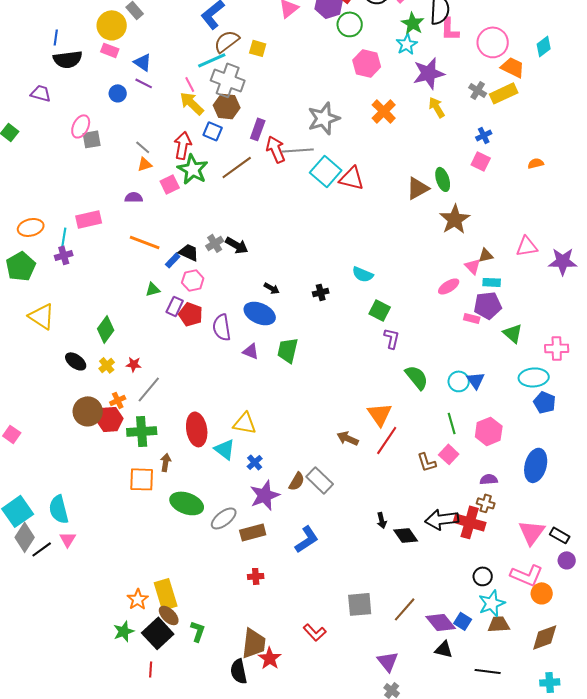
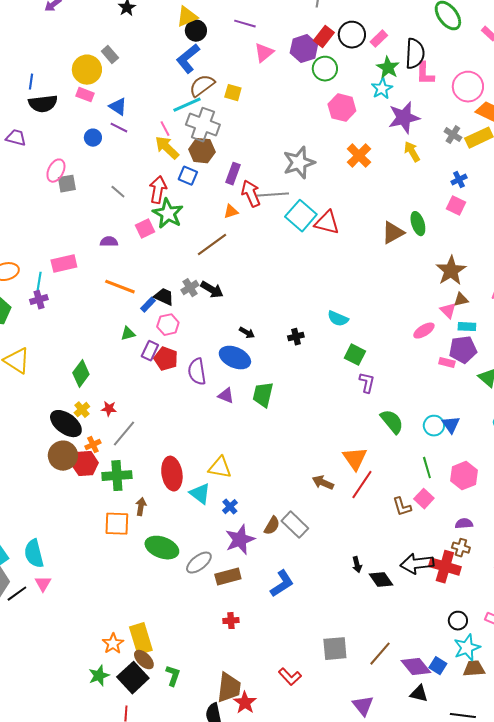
orange triangle: (145, 164) -> (231, 212), moved
brown line: (237, 167) -> (212, 245), moved
brown star: (455, 219) -> (451, 271), moved
black ellipse: (76, 361) -> (66, 424), moved, size x1.5

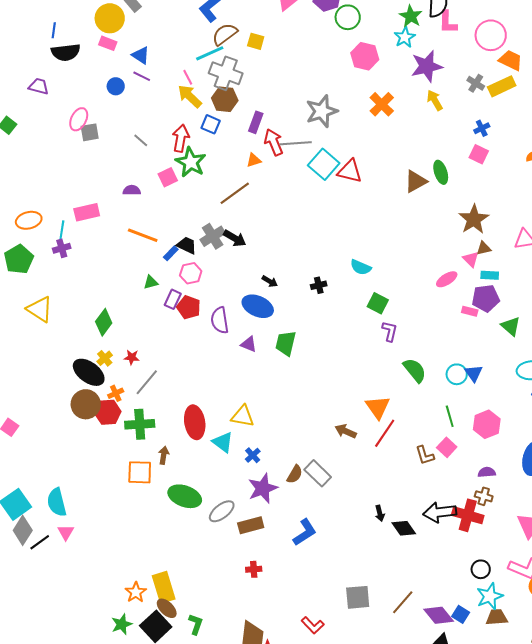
gray cross: (190, 288) -> (213, 236), size x1.4

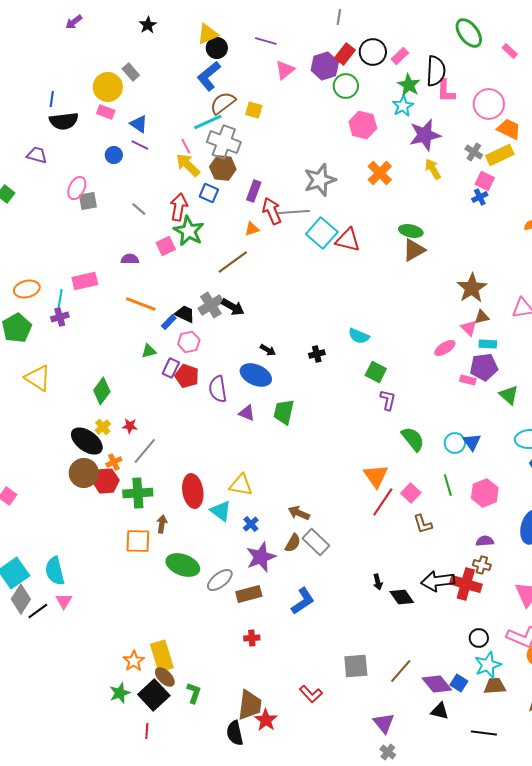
pink square: (479, 154) -> (485, 181), moved
green ellipse: (441, 172) -> (411, 231), moved, turned -60
brown arrow: (346, 431) -> (299, 513), moved
pink square: (447, 447) -> (411, 493), moved

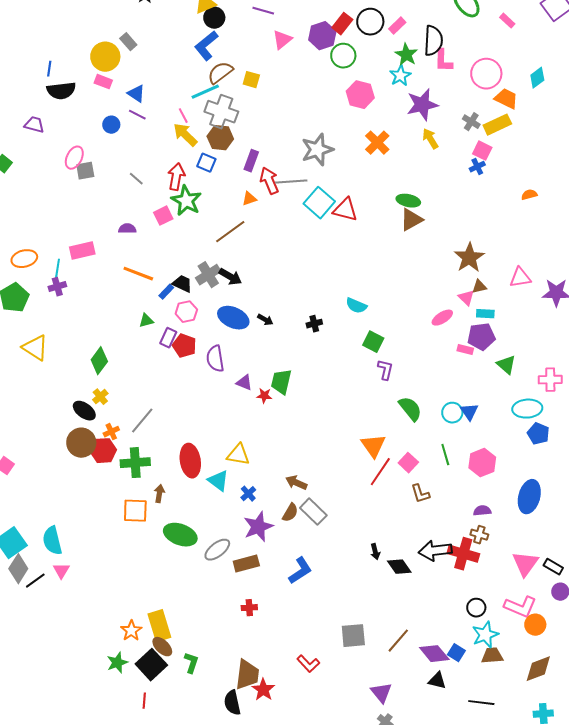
blue ellipse: (256, 375) -> (233, 318), moved
red star: (130, 426) -> (264, 396), moved
black ellipse: (87, 441) -> (84, 411), size x0.7

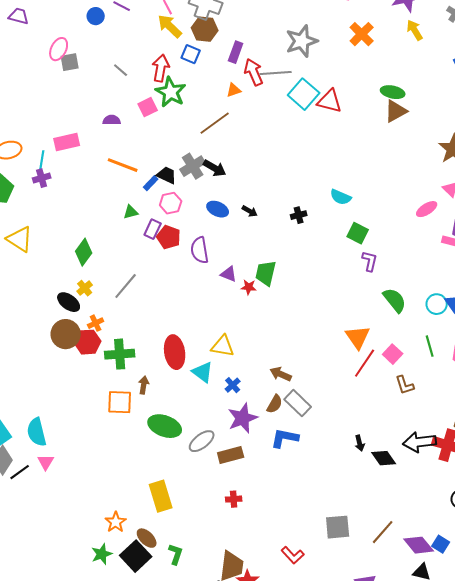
blue ellipse: (233, 318) -> (218, 209), size x0.7
gray line: (142, 421) -> (126, 286), moved
blue L-shape: (300, 571) -> (285, 438), moved, turned -136
yellow rectangle: (159, 626) -> (161, 496), moved

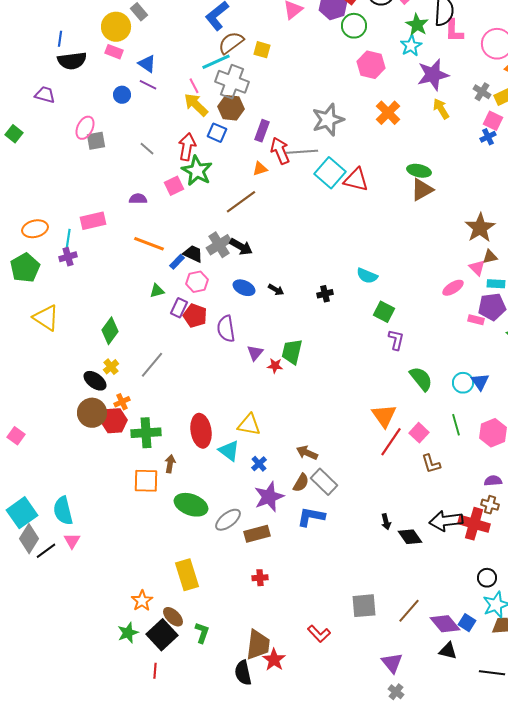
purple triangle: (229, 274) -> (255, 353), turned 48

